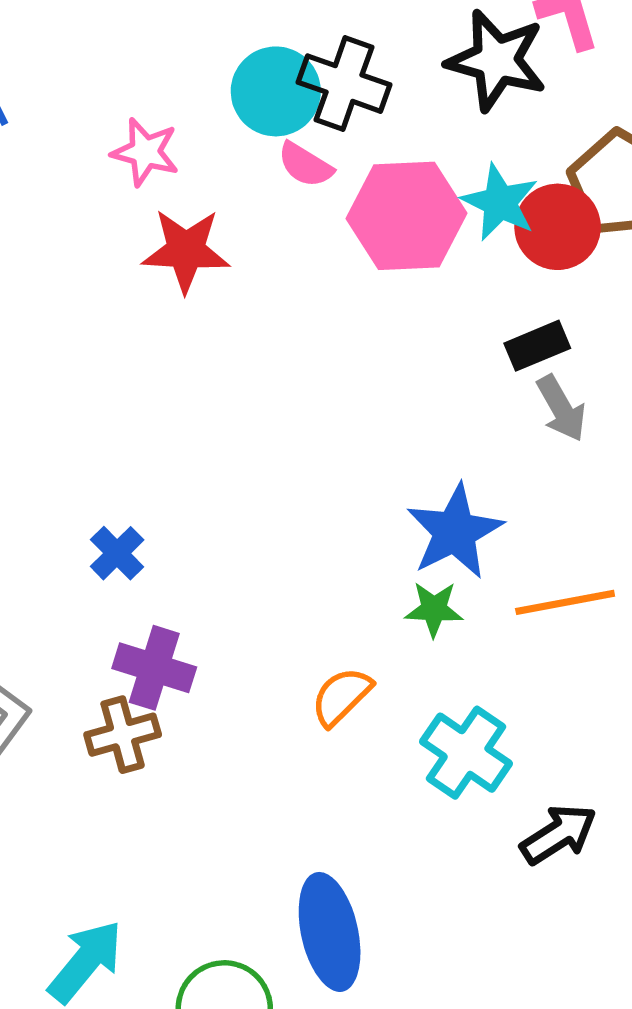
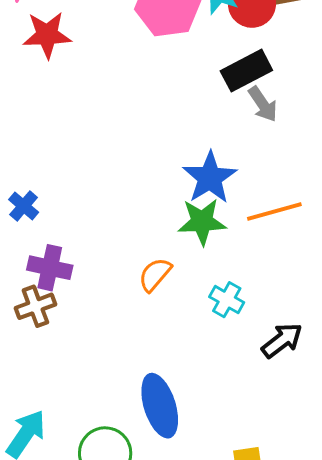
black rectangle: (537, 346) -> (246, 71), size x1.4
green star: (434, 609) -> (202, 222), size x1.5
cyan cross: (466, 753) -> (227, 300), size x0.7

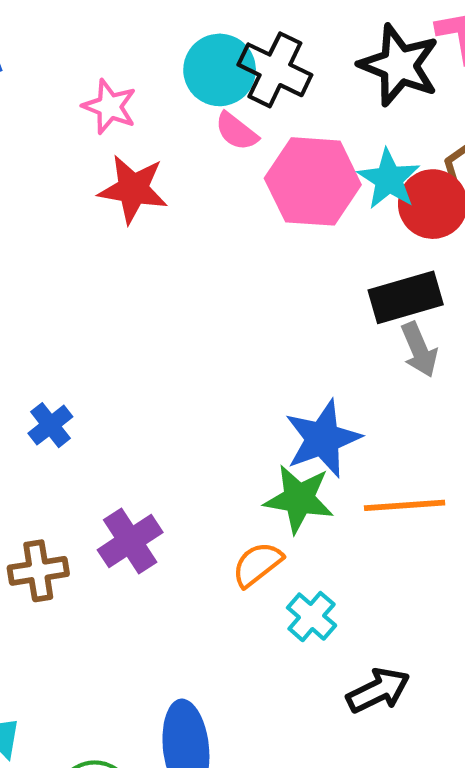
purple cross: (50, 268) -> (130, 541), moved, turned 33
orange semicircle: (155, 274) -> (257, 564), moved

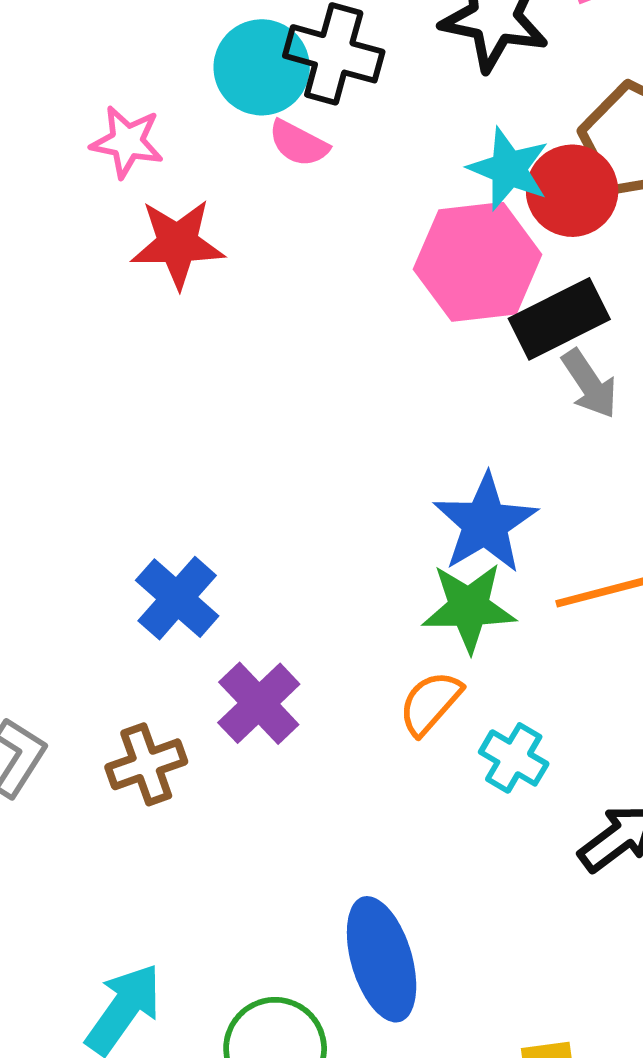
pink hexagon: (313, 181) -> (478, 262), moved
blue cross: (50, 425) -> (177, 598), moved, size x1.4

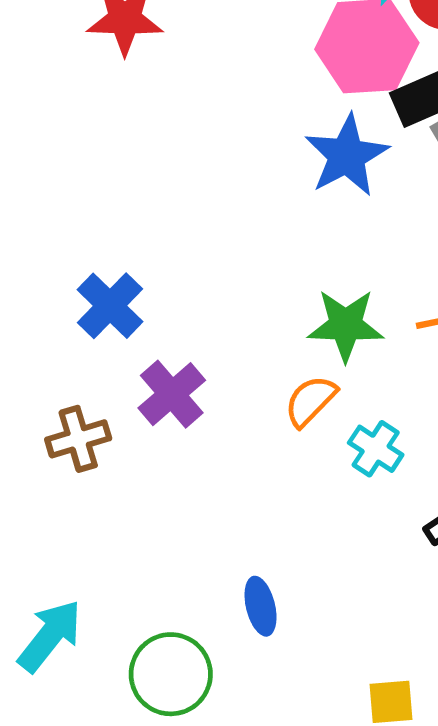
blue star: (485, 523) -> (347, 156), moved
blue ellipse: (382, 959) -> (261, 606), size x0.6

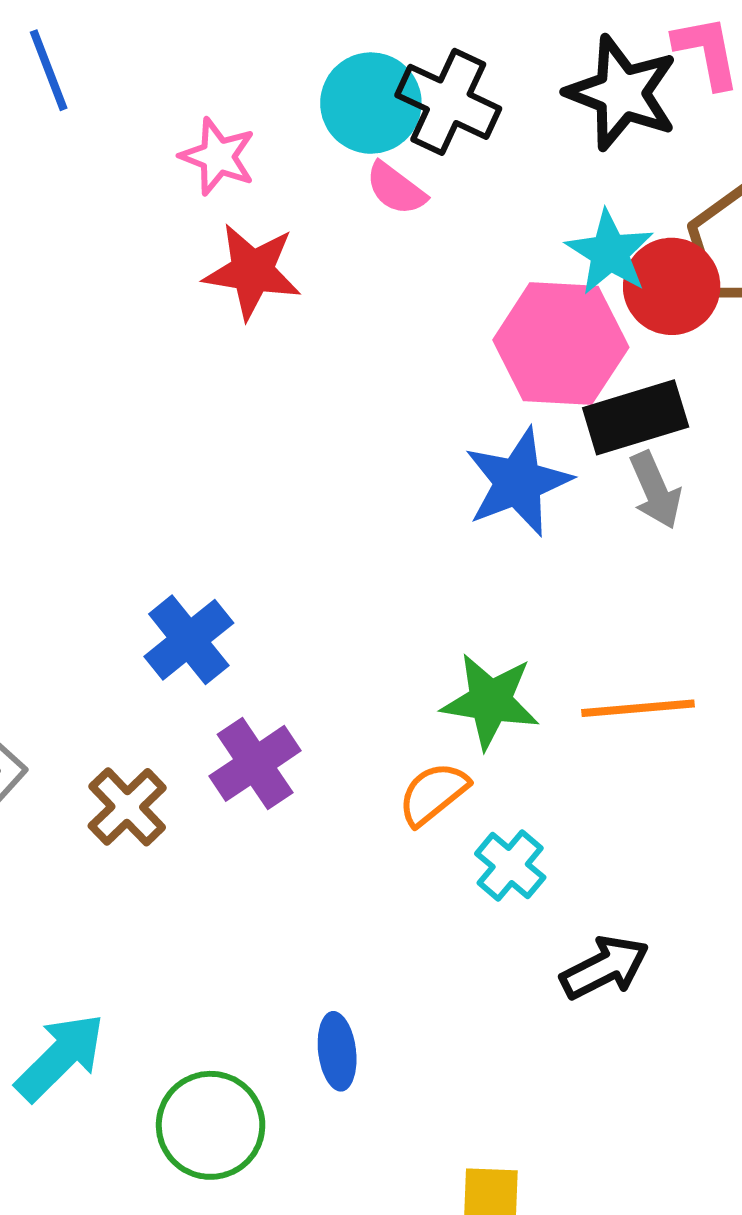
brown cross: (78, 439) -> (127, 807), turned -34

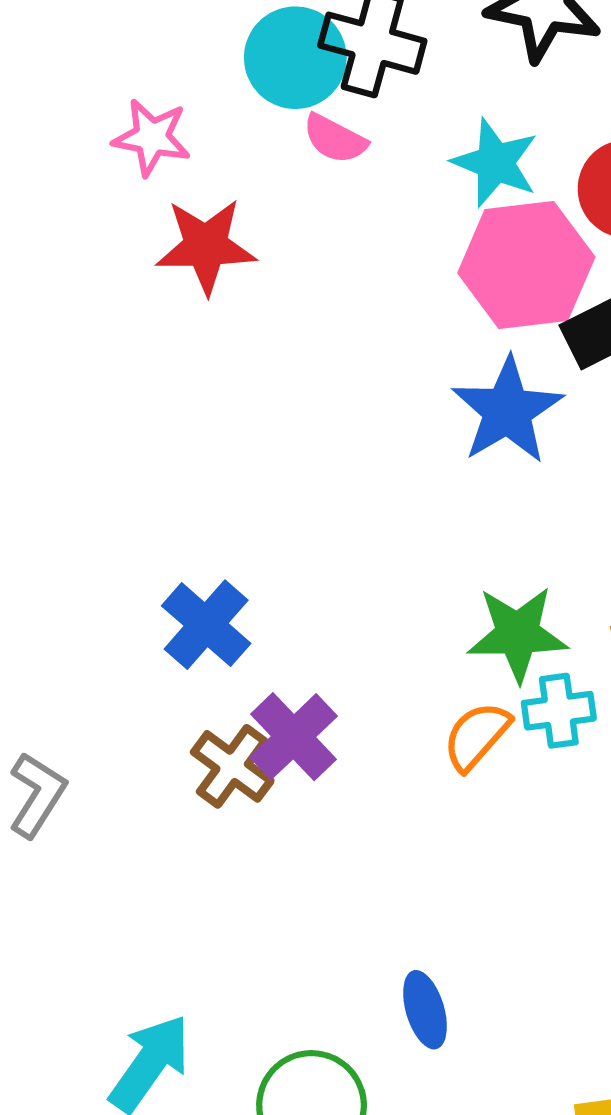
cyan star: (610, 252) -> (495, 163), moved
brown cross: (127, 807) -> (232, 766), moved
cyan cross: (510, 865) -> (559, 711), moved, turned -38

